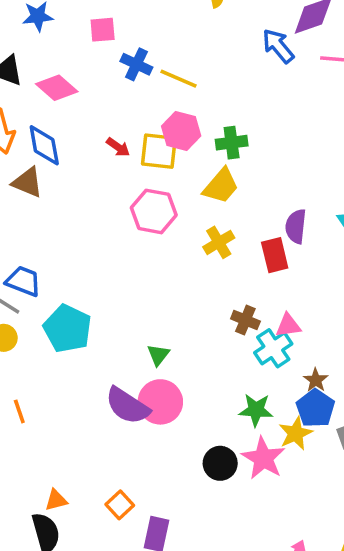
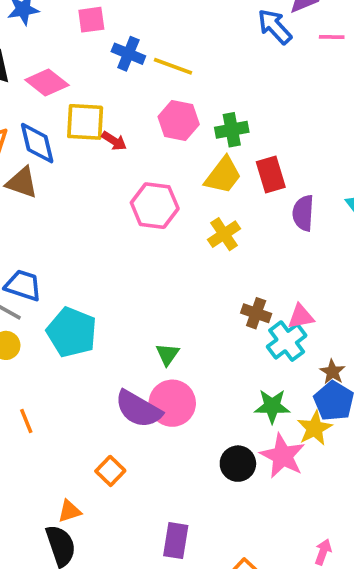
yellow square: (159, 151) -> (85, 122), moved
red rectangle: (275, 255) -> (271, 175), moved
orange square: (120, 505) -> (110, 471), moved

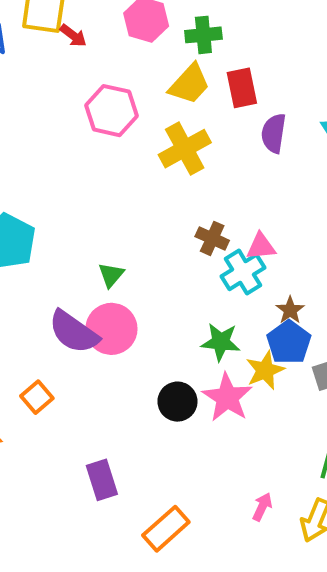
yellow cross: (224, 234) -> (185, 149), size x1.4
purple rectangle: (176, 541) -> (102, 480), turned -32

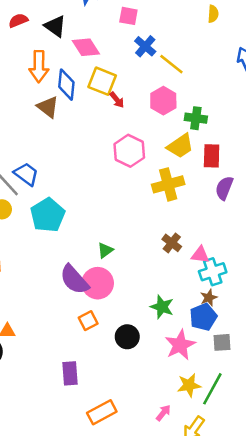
cyan cross: (243, 272) -> (213, 272), moved
yellow star: (265, 370) -> (189, 385), moved
orange square: (37, 397) -> (88, 321), moved
pink star: (227, 397) -> (180, 345), moved

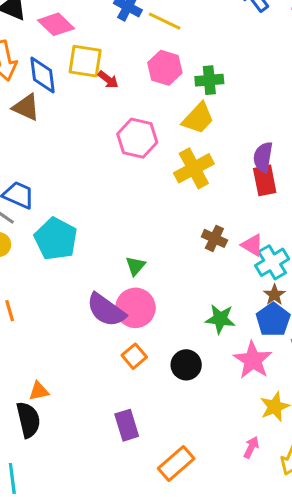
red rectangle: (212, 156) -> (265, 180), moved
pink triangle: (200, 255) -> (252, 245), turned 36

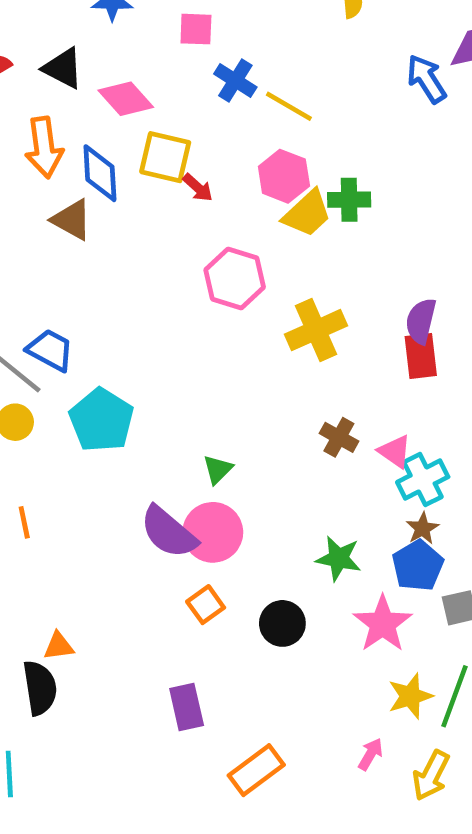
yellow trapezoid: (198, 118) -> (307, 214), moved

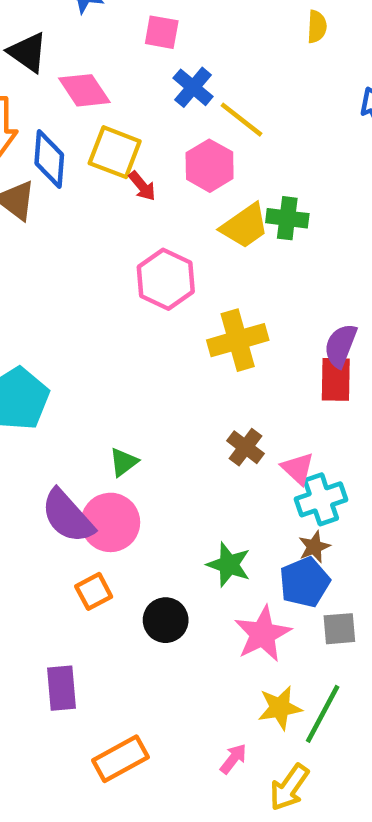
pink hexagon: (284, 176) -> (210, 166), moved

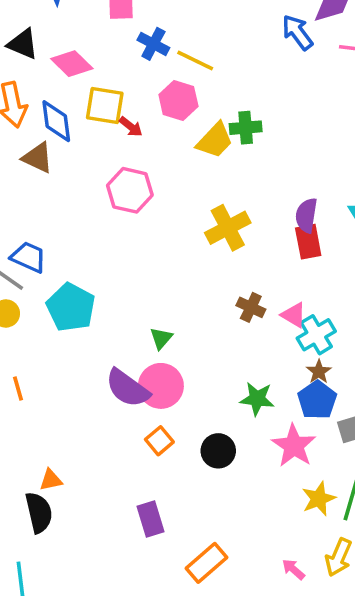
pink hexagon: (166, 279) -> (130, 190), moved
pink arrow: (233, 759) -> (293, 569), moved, turned -75

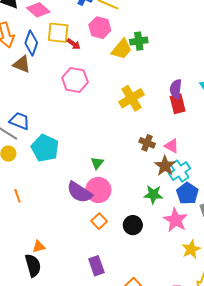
blue diamond: (56, 121) -> (31, 43), turned 30
cyan cross: (316, 335) -> (180, 171), moved
brown star: (319, 372) -> (165, 166), moved, size x1.5

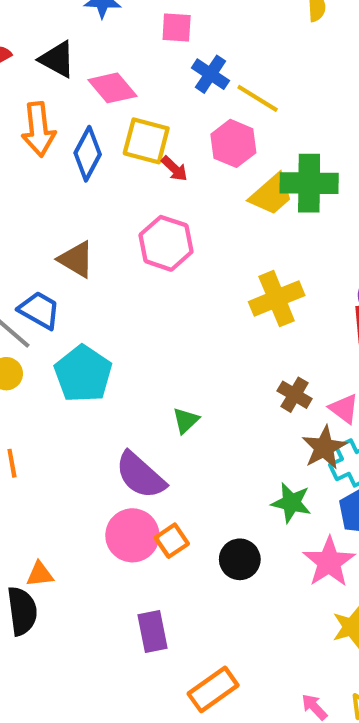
green cross: (139, 41) -> (309, 183), size x1.5
brown triangle: (22, 64) -> (76, 259), moved
pink circle: (98, 190) -> (132, 535), moved

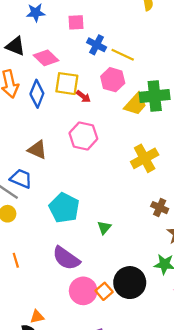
cyan pentagon: (83, 374) -> (64, 208), moved
purple semicircle: (140, 475) -> (66, 258), moved
black circle: (240, 559) -> (130, 283), moved, size x1.5

